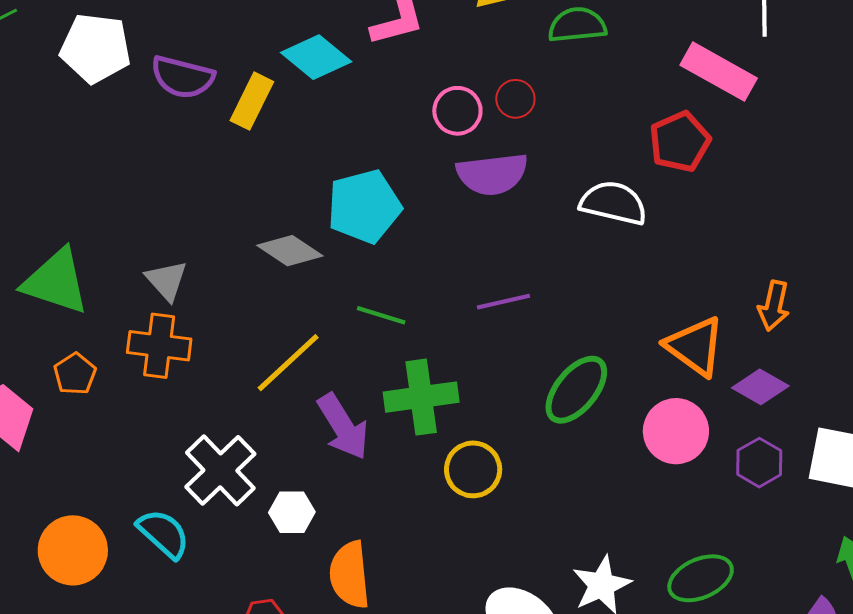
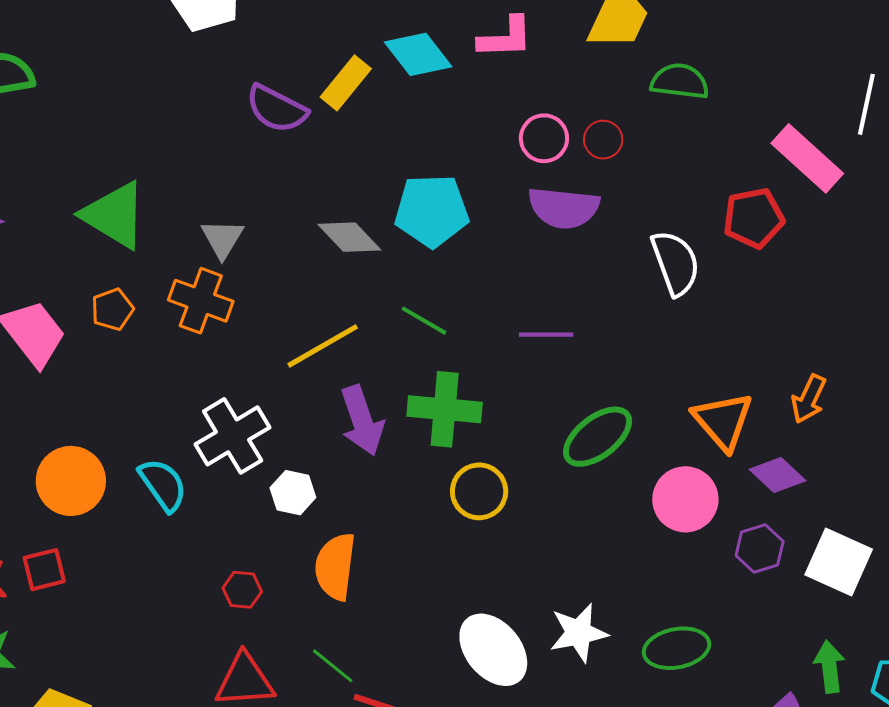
purple semicircle: (183, 77) -> (277, 109), moved
white semicircle: (613, 203) -> (675, 263), turned 44

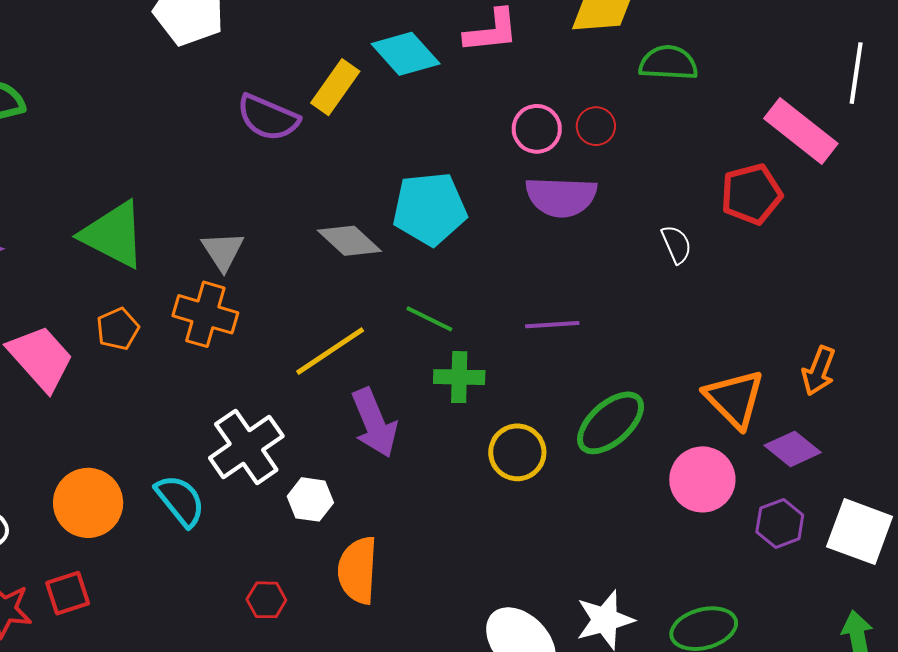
white semicircle: (675, 263) -> (676, 244), size x0.6
green cross: (445, 409) -> (459, 377), moved, size x0.7
yellow circle: (479, 491) -> (517, 452), moved

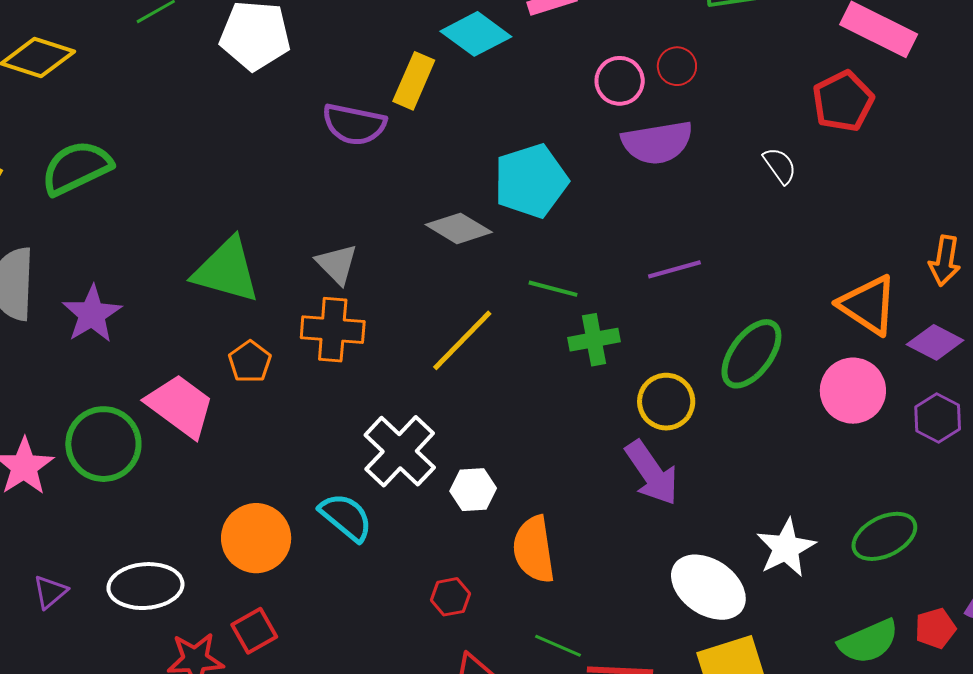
purple arrow: (374, 423) -> (652, 473), moved

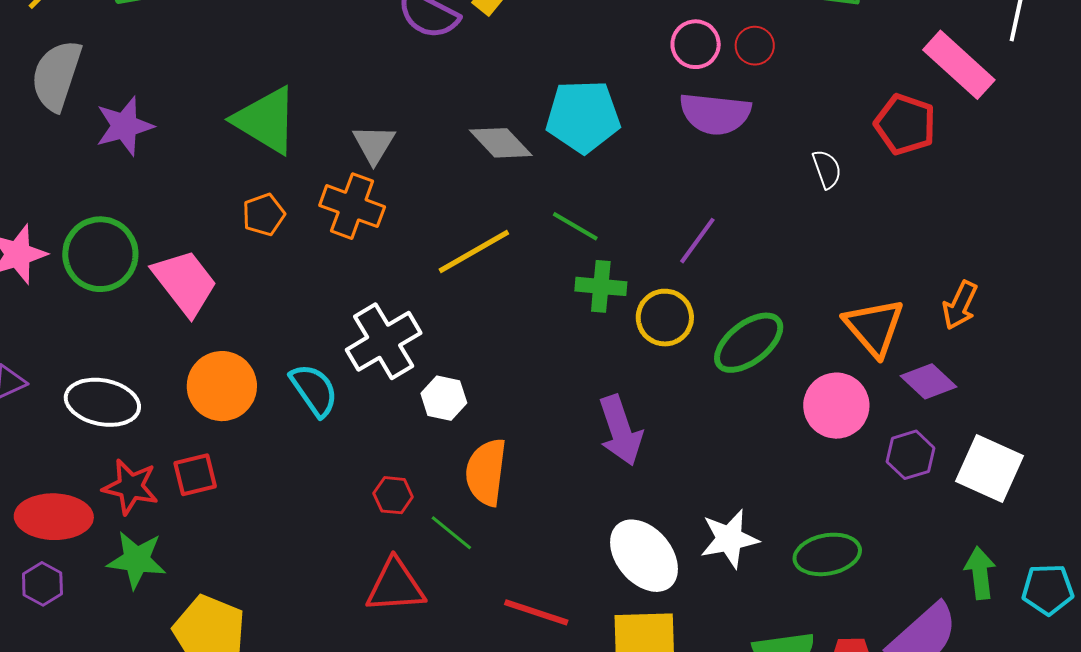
red pentagon: (843, 101) -> (905, 124), turned 30
purple line: (674, 269) -> (697, 241), turned -54
yellow circle: (666, 402) -> (665, 318), moved
pink trapezoid: (180, 406) -> (185, 282), moved
green line: (558, 646) -> (451, 533), moved

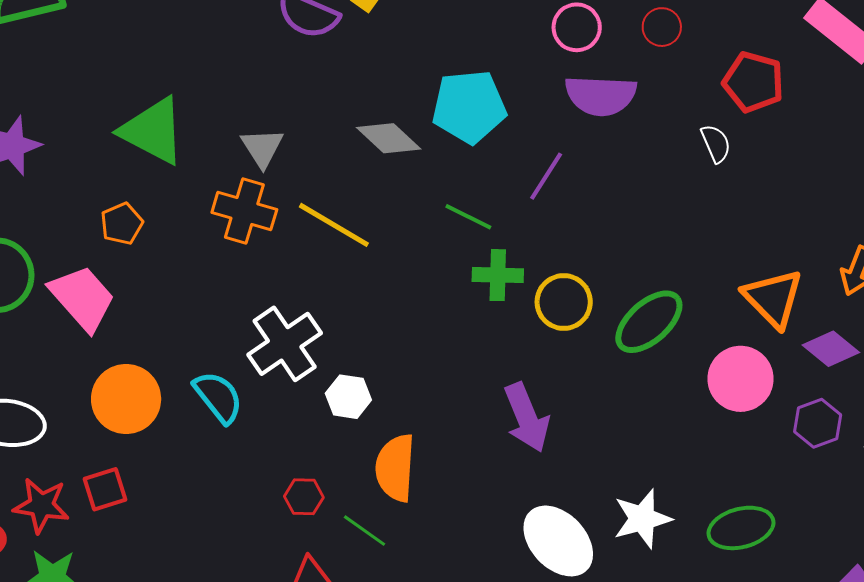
red circle: (755, 46) -> (662, 27), moved
red pentagon: (905, 124) -> (753, 82), moved
orange pentagon: (264, 215) -> (122, 224), moved
purple line: (697, 241) -> (546, 176), moved
yellow line: (474, 251) -> (334, 225), moved, turned 64

